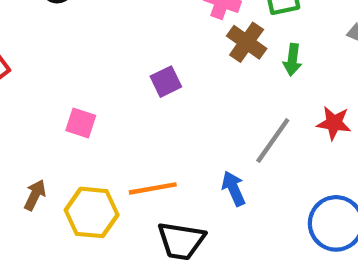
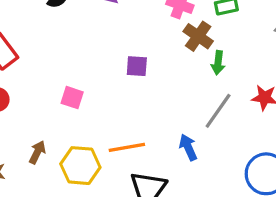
green arrow: (292, 60) -> (218, 63), moved
purple square: (166, 82) -> (137, 66), turned 30

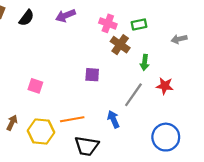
green arrow: (218, 63) -> (145, 62), moved
purple square: (137, 66) -> (92, 75), moved

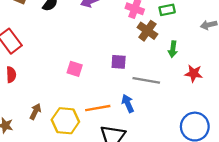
pink square: (35, 86) -> (75, 69), moved
gray line: (133, 95) -> (146, 80), moved, turned 65
blue arrow: (113, 119) -> (128, 103), moved

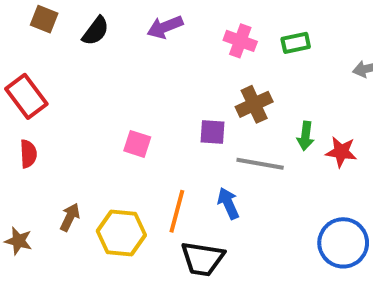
brown cross: (147, 31) -> (254, 104), moved, turned 30
green arrow: (173, 49) -> (306, 136), moved
orange line: (98, 108) -> (177, 211), turned -65

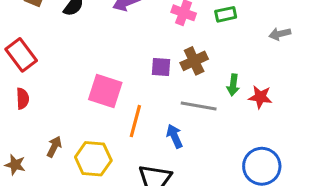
purple square: (212, 132) -> (161, 67), moved
pink square: (137, 144) -> (105, 91), size x1.6
orange line: (177, 211) -> (135, 121), moved

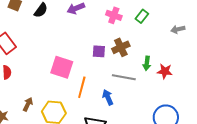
green rectangle: (226, 14) -> (142, 16), turned -40

